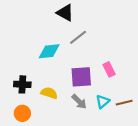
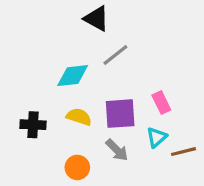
yellow semicircle: (49, 93) -> (79, 117), moved
cyan triangle: (103, 102) -> (157, 137), moved
orange circle: (22, 113) -> (77, 167), moved

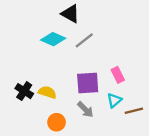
cyan diamond: (73, 76) -> (53, 39), moved, turned 30
yellow semicircle: (79, 117) -> (47, 92), moved
black cross: (33, 125) -> (24, 91), turned 30

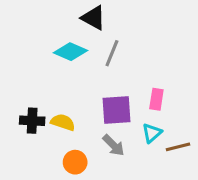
gray line: (84, 40) -> (112, 53), turned -30
pink rectangle: (118, 75) -> (156, 99), turned 35
black cross: (24, 91) -> (32, 121), turned -30

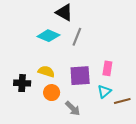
yellow semicircle: (63, 122) -> (46, 71), moved
gray arrow: (113, 145) -> (73, 108), moved
orange circle: (75, 162) -> (52, 93), moved

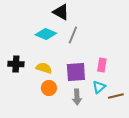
black cross: (22, 83) -> (16, 64), moved
gray arrow: (73, 108) -> (77, 97), moved, turned 42

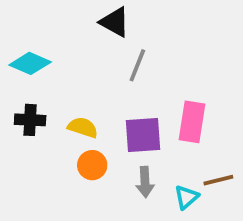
cyan diamond: (46, 34) -> (30, 63), moved
pink rectangle: (102, 65) -> (192, 122), size x1.5
cyan triangle: (99, 87) -> (186, 197), moved

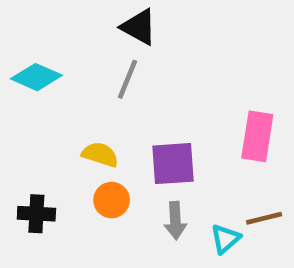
gray line: (137, 65) -> (127, 79), moved
black cross: (30, 120) -> (36, 214), moved
pink rectangle: (192, 122) -> (257, 136), moved

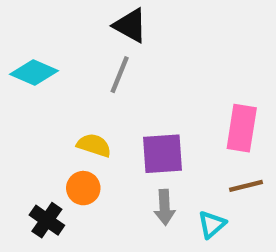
orange circle: (112, 200) -> (83, 188), moved
black cross: (36, 214) -> (47, 220), moved, turned 32
brown line: (264, 218) -> (246, 186), moved

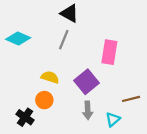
pink rectangle: (242, 128) -> (109, 52), moved
purple square: (162, 154) -> (87, 82), turned -35

